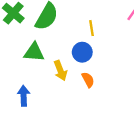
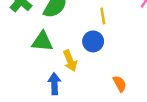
orange semicircle: (88, 80) -> (120, 84), moved
blue arrow: (24, 96) -> (54, 84), moved

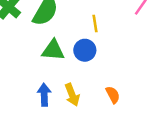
green triangle: (42, 41) -> (53, 50), moved
yellow arrow: (70, 61) -> (72, 95), moved

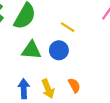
yellow line: (95, 24) -> (68, 27), turned -48
orange semicircle: (113, 95) -> (74, 85), moved

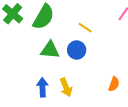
orange semicircle: (74, 85) -> (114, 84), moved, turned 48

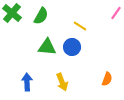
green semicircle: (44, 17) -> (41, 16), size x0.7
blue arrow: (42, 87) -> (27, 82), moved

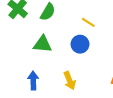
green triangle: (47, 47) -> (43, 44), moved

